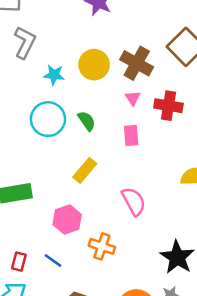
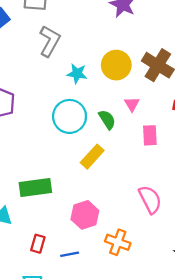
pink triangle: (133, 98) -> (132, 104), moved
yellow rectangle: (85, 170) -> (92, 157), moved
blue line: (53, 260) -> (70, 254), turned -48
red rectangle: (19, 262) -> (38, 244), moved

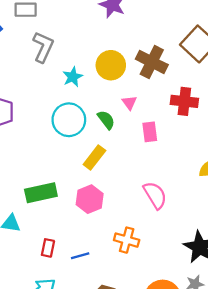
cyan star: (77, 74) -> (73, 77), turned -30
pink hexagon: (85, 215) -> (90, 199), moved

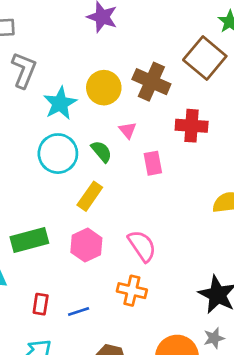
cyan star: (73, 77) -> (60, 103), size x1.4
pink semicircle: (155, 195) -> (142, 246), moved

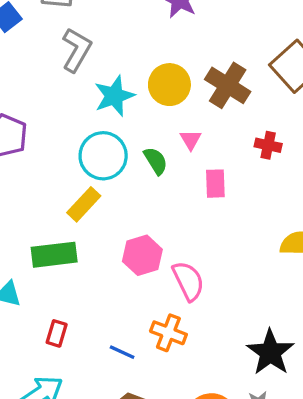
red cross: (192, 126) -> (268, 145), size x0.7
yellow rectangle: (90, 196) -> (84, 204), moved
pink hexagon: (86, 245) -> (142, 255), moved
blue line: (79, 311) -> (122, 352), moved, turned 35

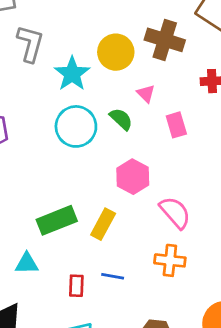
yellow rectangle: (84, 204) -> (103, 224), moved
pink hexagon: (142, 255) -> (133, 177), moved
blue line: (122, 352) -> (113, 276), moved

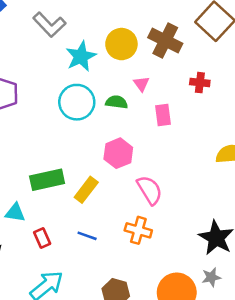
gray L-shape: (30, 44) -> (49, 25), turned 112
green semicircle: (121, 119) -> (117, 102), turned -45
red rectangle: (76, 286) -> (42, 238), moved, turned -36

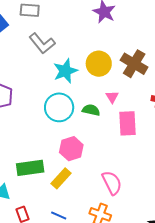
pink rectangle: (163, 115) -> (128, 123), size x1.4
pink hexagon: (118, 153) -> (71, 149), moved

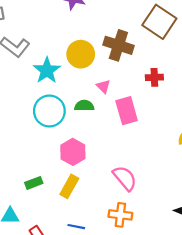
green rectangle: (30, 168) -> (34, 183), size x0.6

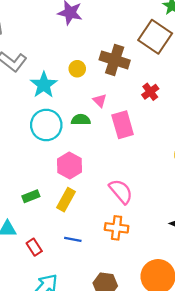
yellow circle: (81, 54) -> (77, 69), size x0.6
red cross: (154, 77) -> (150, 92), turned -35

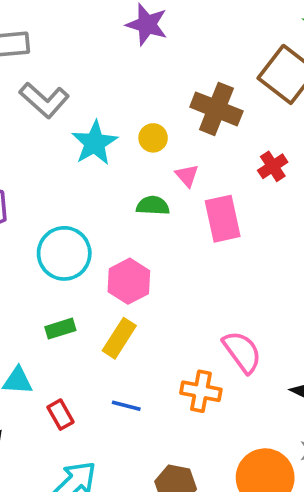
yellow circle: (77, 69) -> (153, 138), moved
cyan circle: (46, 125) -> (64, 253), moved
pink semicircle: (121, 191) -> (242, 352), moved

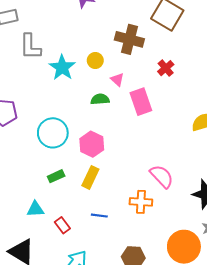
gray L-shape: (44, 100) -> (30, 47), turned 56

